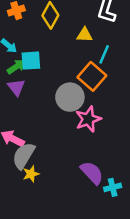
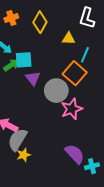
purple triangle: (16, 87) -> (33, 78), moved

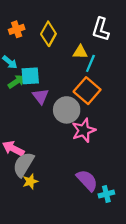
cyan line: (85, 55) -> (90, 63), moved

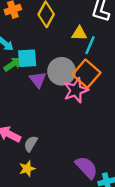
gray circle: (67, 110) -> (62, 71), moved
pink star: (84, 130) -> (76, 90), moved
gray semicircle: (23, 164) -> (31, 144), moved, size x0.6

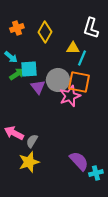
orange square: (86, 74) -> (79, 82), turned -30
yellow star: (27, 169) -> (29, 162), size x1.5

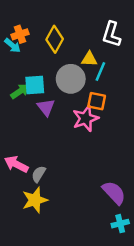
cyan arrow: (11, 57) -> (13, 45), moved
gray circle: (58, 80) -> (71, 79), moved
orange square: (79, 82) -> (97, 101), size x0.7
purple semicircle: (79, 161) -> (114, 193), moved
cyan cross: (96, 173) -> (120, 224), moved

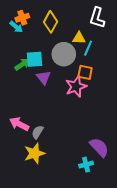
cyan cross: (120, 224) -> (86, 165), moved

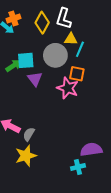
white L-shape: (97, 18) -> (64, 18), moved
pink star: (76, 87) -> (68, 88), turned -30
purple semicircle: (99, 147) -> (91, 150), turned -55

